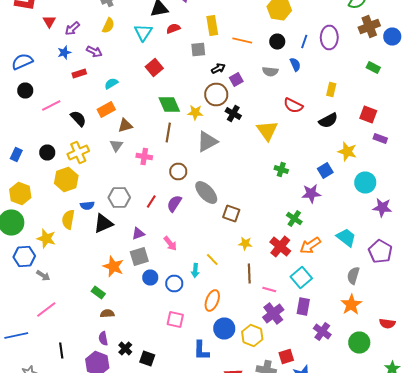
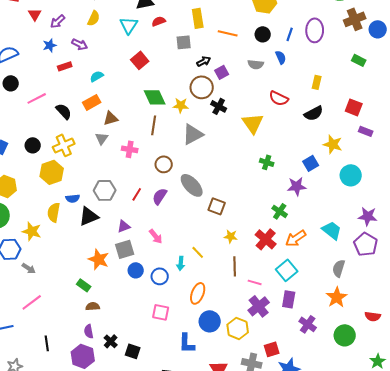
purple star: (382, 208) -> (368, 216), moved

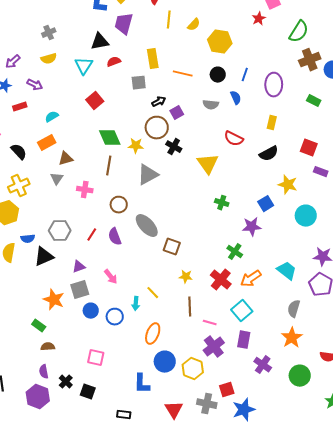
yellow semicircle: (94, 18) -> (49, 59), turned 49
purple ellipse: (315, 30) -> (274, 85), moved
purple semicircle: (160, 196) -> (115, 237), turned -54
pink square: (161, 312) -> (96, 358), moved

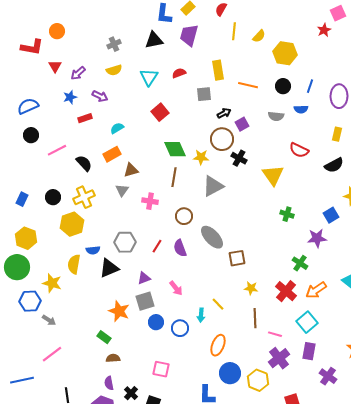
black triangle: (100, 42) -> (154, 40), moved
blue semicircle: (236, 98) -> (301, 109), turned 112
brown square: (172, 247) -> (237, 258), turned -30

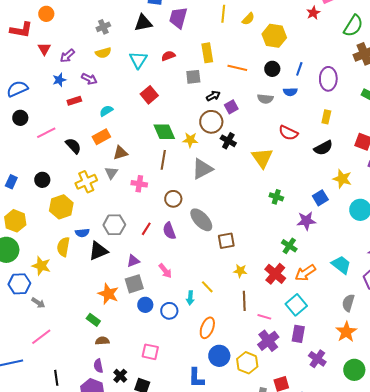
yellow cross: (84, 197) -> (86, 182), moved

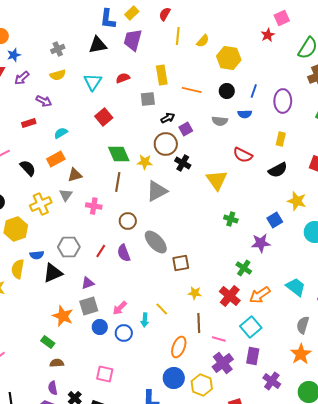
blue star: (59, 80) -> (14, 55), moved
pink arrow: (165, 271) -> (120, 308), moved, turned 84
orange ellipse: (207, 328) -> (179, 347), moved

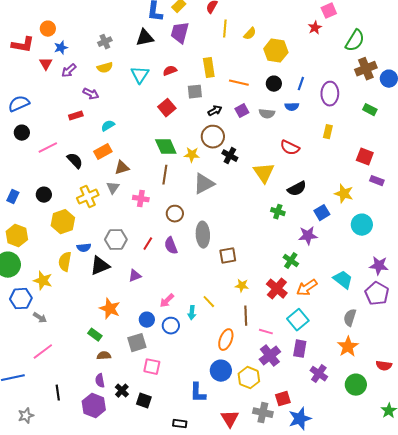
red square: (104, 117) -> (167, 108), moved
purple square: (186, 129) -> (242, 111), moved
black semicircle: (278, 170) -> (297, 189), moved
gray ellipse: (156, 242) -> (203, 235), turned 40
gray square: (89, 306) -> (137, 343), moved

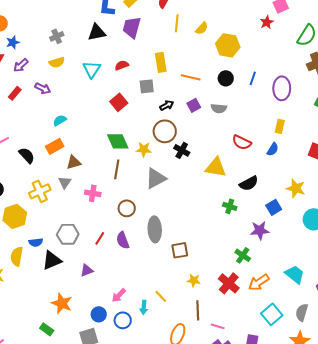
blue semicircle: (292, 107) -> (273, 149), moved, turned -56
red rectangle: (76, 116) -> (15, 93), moved, turned -32
yellow triangle: (264, 173) -> (216, 167), turned -45
cyan square: (298, 320) -> (272, 314), moved

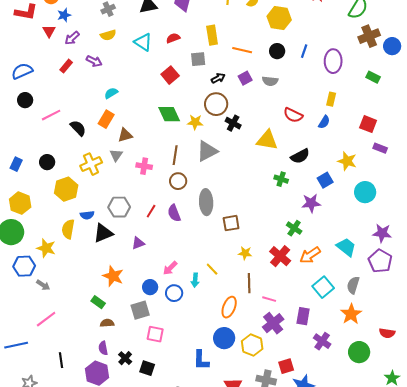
cyan triangle: (92, 69) -> (143, 42), turned -30
orange rectangle: (55, 146) -> (106, 119), turned -30
brown line: (117, 169) -> (175, 155), moved

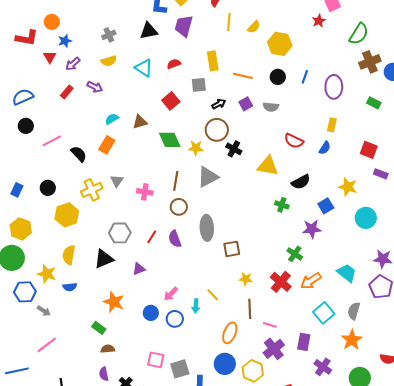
brown triangle: (125, 135) -> (140, 122), moved
blue semicircle: (87, 215) -> (70, 287), moved
gray square: (140, 310) -> (180, 369), moved

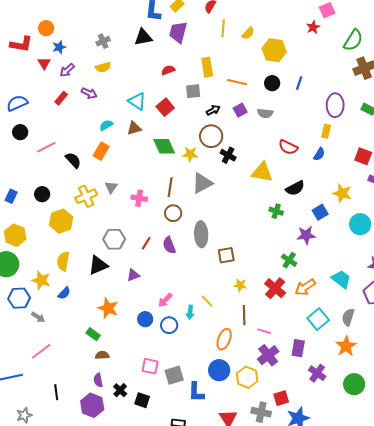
cyan triangle: (144, 68) -> (137, 101), moved
purple ellipse: (334, 87) -> (335, 105), moved
blue semicircle: (70, 287) -> (64, 293), turned -40

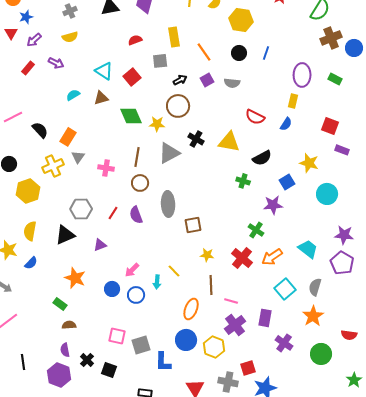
orange line: (237, 82) -> (204, 52), turned 42
orange rectangle: (101, 151) -> (68, 137), moved
black cross: (228, 155) -> (196, 139), moved

